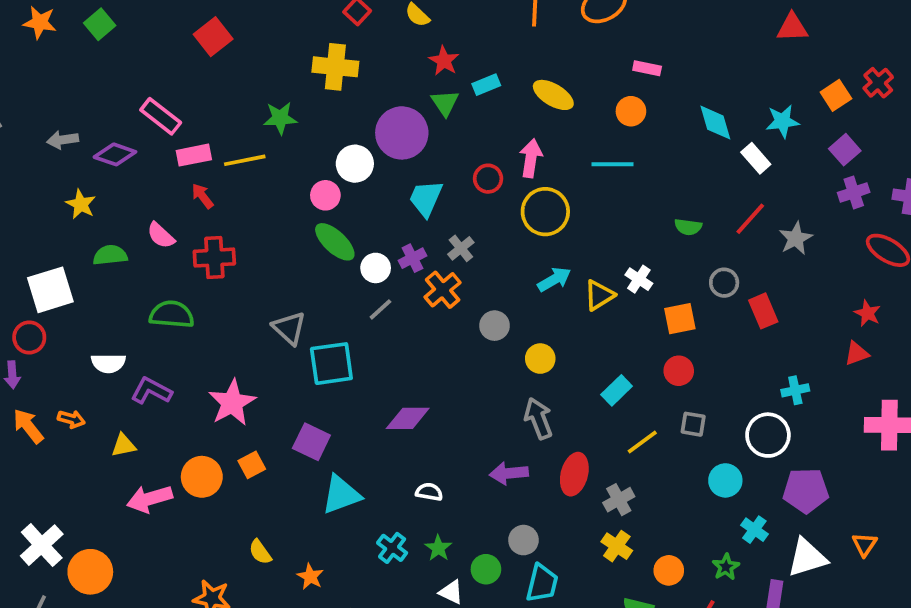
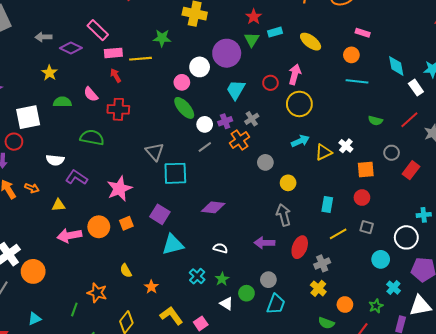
cyan line: (613, 164) -> (357, 81), moved
red rectangle: (763, 311) -> (411, 170), turned 54
cyan rectangle: (617, 390) -> (327, 204), turned -42

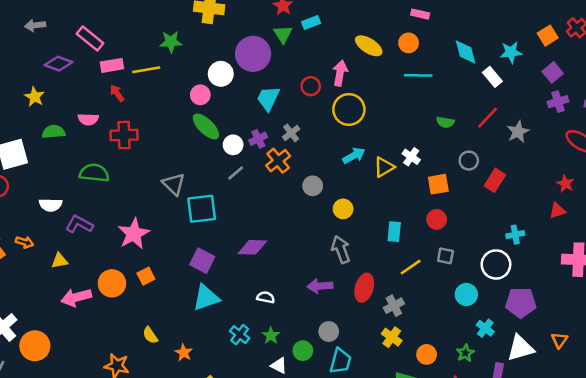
gray arrow: (43, 37) -> (35, 25), moved
yellow ellipse: (311, 42) -> (369, 46), moved
pink semicircle: (91, 94) -> (88, 119), turned -42
purple square: (160, 214) -> (202, 261), moved

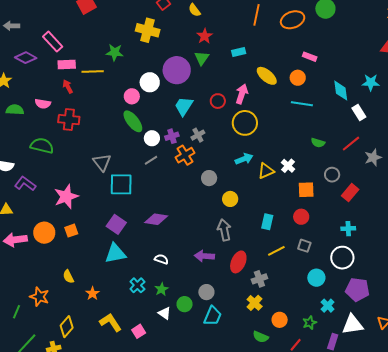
cyan rectangle: (311, 23) -> (239, 52), moved
cyan star: (511, 52) -> (371, 82), moved
cyan cross: (515, 235) -> (348, 229), moved

